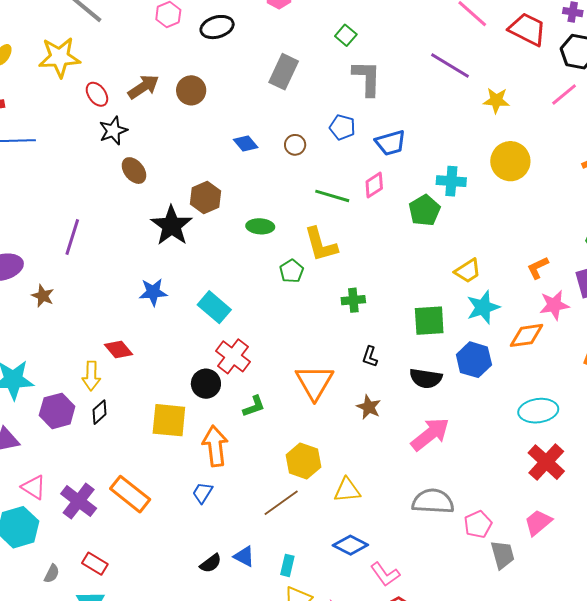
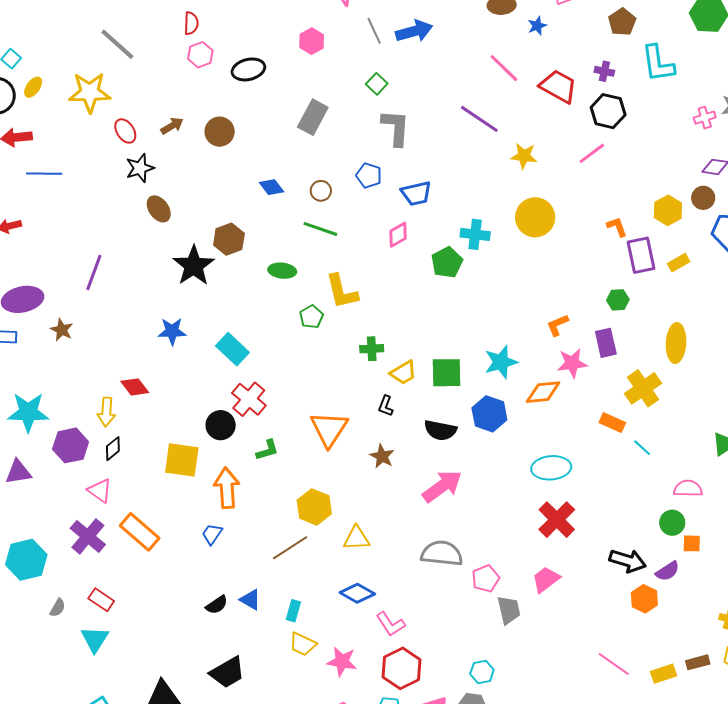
brown arrow: (143, 87) -> (172, 126), size x0.7
green line: (332, 196) -> (320, 229), moved
yellow trapezoid: (468, 271) -> (403, 373), moved
pink triangle: (34, 487) -> (100, 491), moved

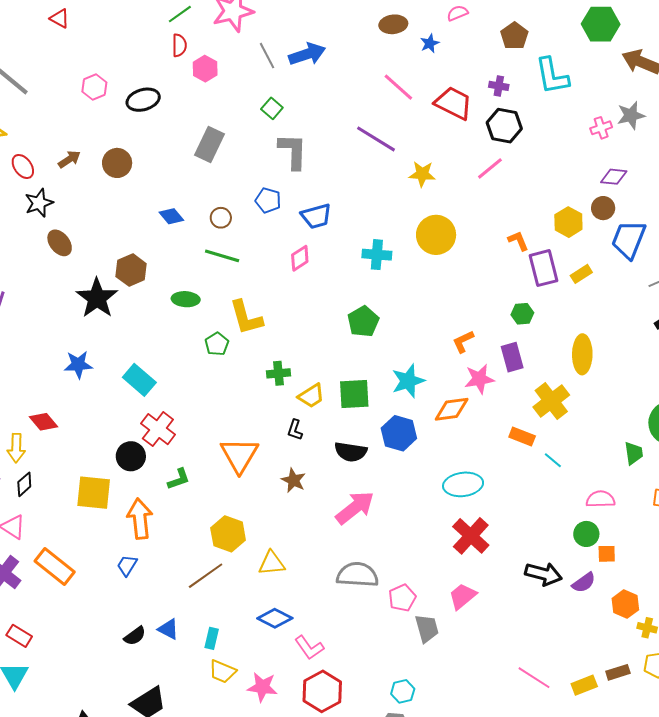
red semicircle: (191, 23) -> (179, 45), moved
green pentagon: (447, 262) -> (363, 322), moved
orange hexagon: (644, 599) -> (625, 604), moved

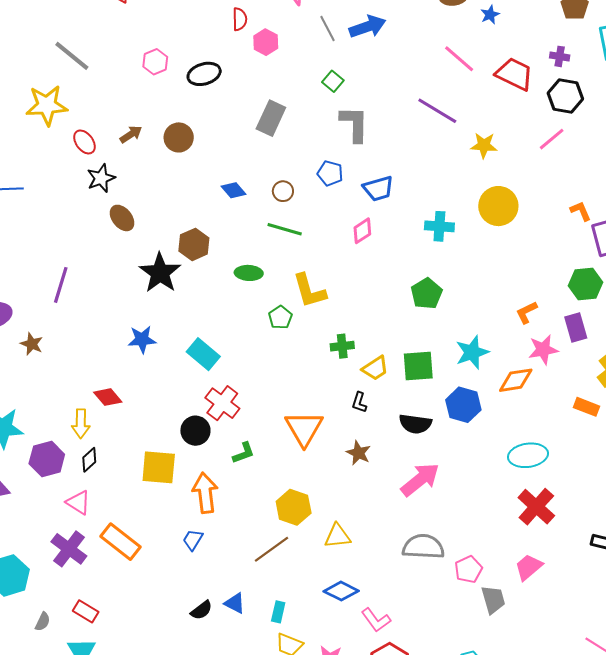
green hexagon: (522, 314) -> (586, 284), size x1.5

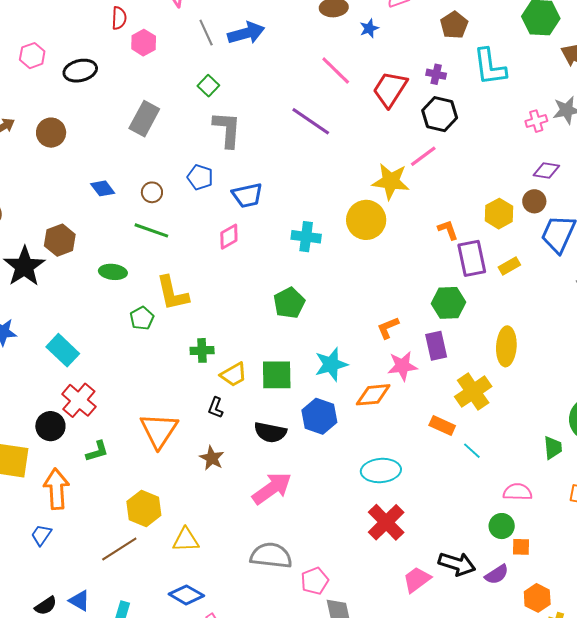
red trapezoid: (514, 74) -> (390, 89), turned -87
yellow star: (484, 145) -> (391, 181), moved, size x1.4
pink trapezoid: (529, 567) -> (417, 579), moved

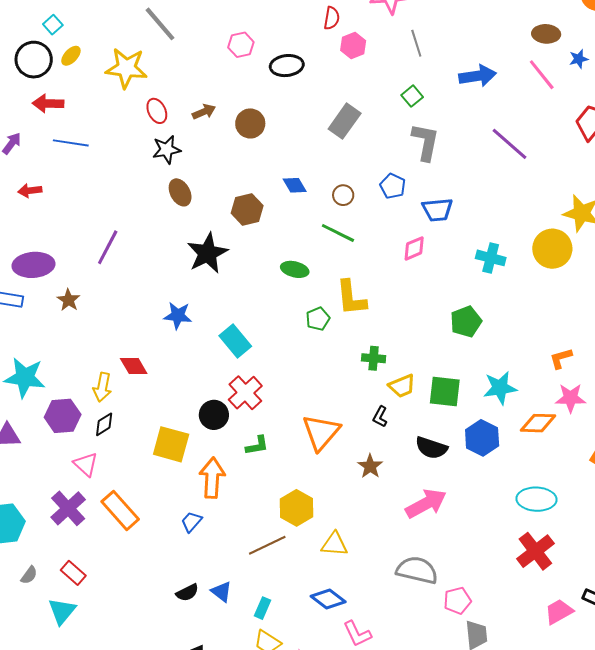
blue arrow: (246, 33) -> (477, 76), moved
pink line: (336, 71) -> (542, 75), moved
brown hexagon: (60, 240) -> (247, 209), moved

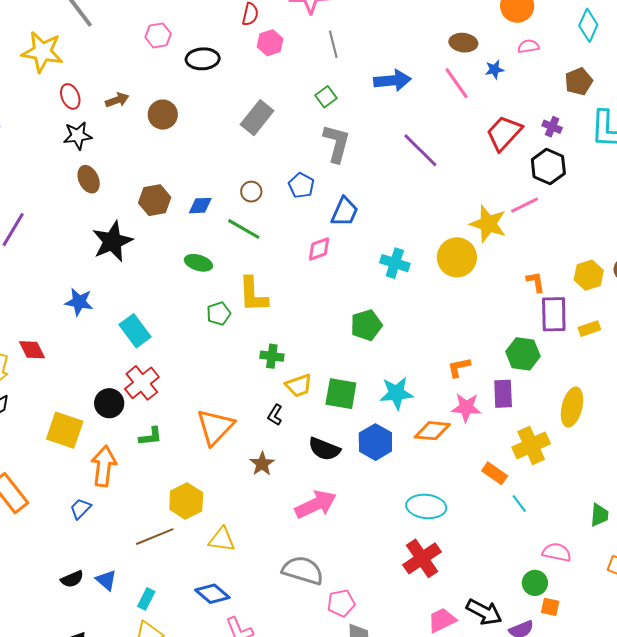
blue diamond: (295, 185) -> (200, 206), moved, turned -65
blue trapezoid: (437, 210) -> (345, 212), turned -64

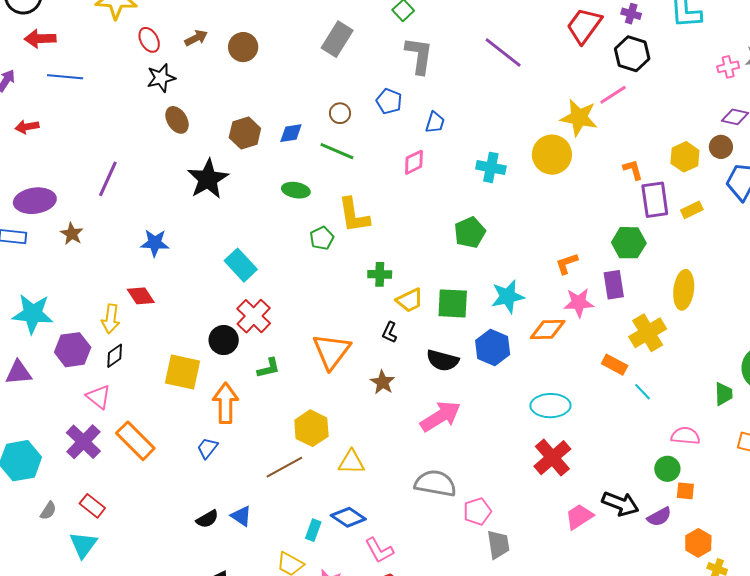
blue trapezoid: (345, 212) -> (435, 122), size x0.7
blue star: (79, 302) -> (155, 243), moved
cyan rectangle: (146, 599) -> (313, 530), moved

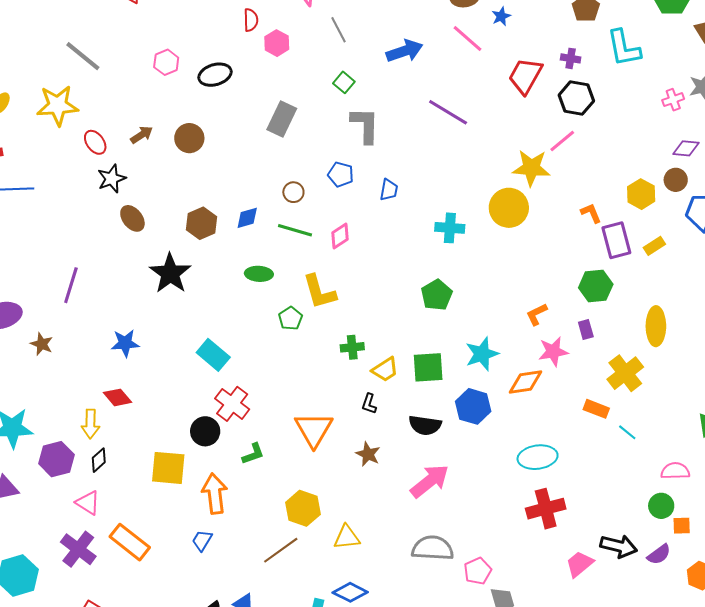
pink diamond: (414, 162) -> (340, 236), moved
purple rectangle: (614, 285) -> (586, 330), size x0.7
red cross: (552, 458) -> (546, 509), turned 33

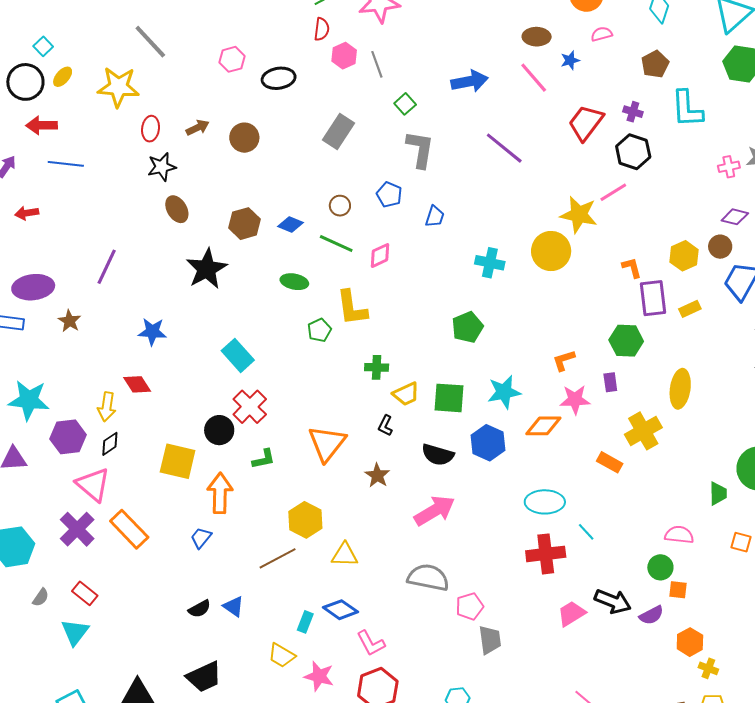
gray line: (339, 30) -> (377, 64), moved
red ellipse: (95, 142) -> (151, 129), turned 35
blue diamond: (247, 218) -> (291, 225), turned 30
cyan line: (627, 432) -> (586, 532), moved
pink triangle: (88, 503) -> (93, 484), size x1.4

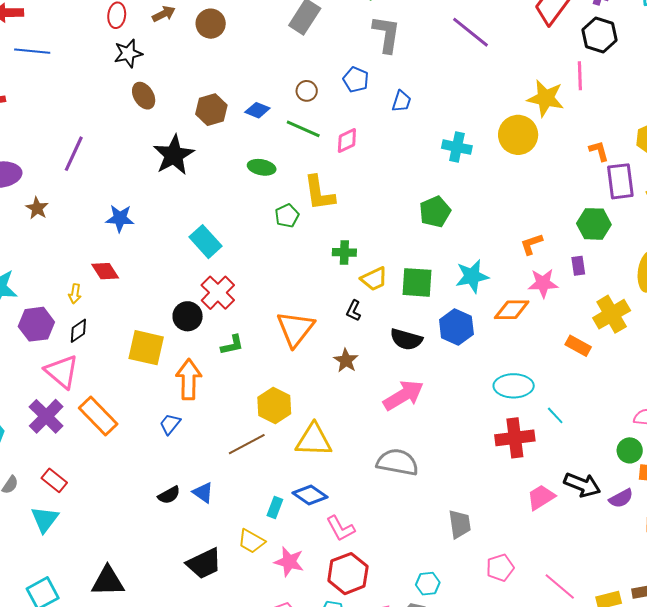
pink line: (613, 192) -> (580, 76), turned -60
yellow arrow: (107, 407) -> (75, 294), size x0.7
yellow triangle: (345, 555) -> (314, 440), size x1.4
pink pentagon: (470, 606) -> (500, 568), moved
black trapezoid: (204, 677) -> (204, 564), moved

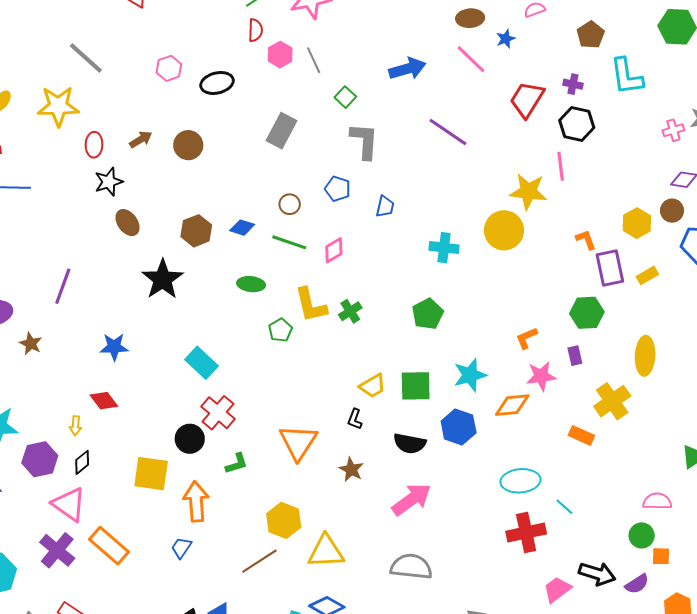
green cross: (344, 252) -> (350, 311), moved, turned -30

